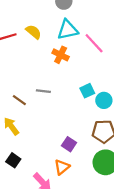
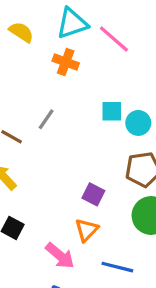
gray line: (43, 91) -> (46, 119), turned -56
cyan square: (87, 91) -> (112, 111), turned 32

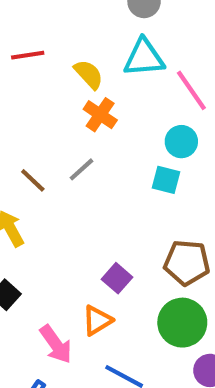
yellow semicircle: (21, 32) -> (89, 74), moved
orange cross: (66, 62) -> (100, 115), moved
cyan circle: (138, 123) -> (181, 142), moved

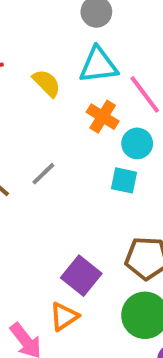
orange cross: (100, 115) -> (103, 117), moved
purple square: (117, 278) -> (81, 276), size x1.4

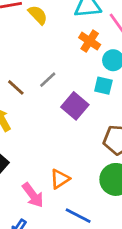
yellow semicircle: (47, 83) -> (38, 15), moved
purple square: (81, 276) -> (75, 106), moved

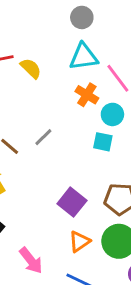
purple square: (75, 106) -> (72, 202), moved
orange triangle: (60, 179) -> (80, 242), moved

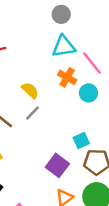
yellow semicircle: (31, 68) -> (30, 90), moved
cyan square: (103, 142) -> (81, 141), moved, turned -35

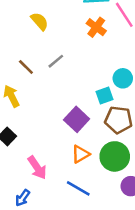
yellow semicircle: (30, 90) -> (40, 21), moved
cyan circle: (88, 93) -> (123, 78), moved

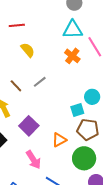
purple square: (77, 119) -> (29, 126), moved
orange triangle: (81, 154) -> (59, 140), moved
pink arrow: (37, 168) -> (33, 160), moved

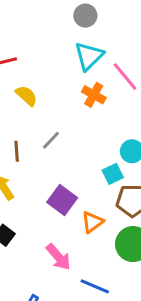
cyan triangle: (73, 30) -> (89, 56), turned -35
brown line: (16, 86) -> (17, 151), turned 48
purple square: (29, 126) -> (62, 200), moved

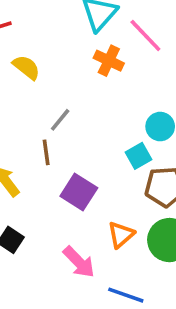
brown line: (17, 151) -> (46, 152), moved
orange triangle: (92, 222) -> (121, 235), moved

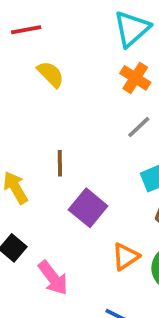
gray line: (60, 120) -> (139, 127), moved
pink arrow: (79, 262) -> (53, 278), moved

